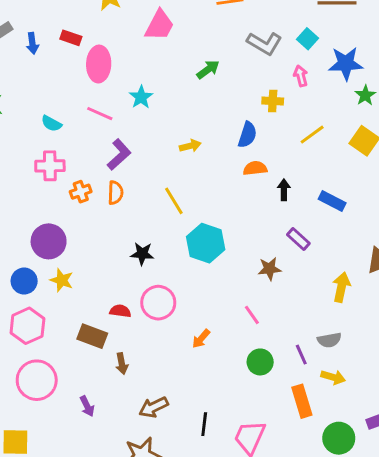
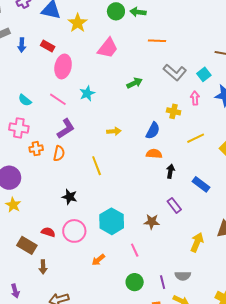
cyan hexagon: (206, 243) -> (112, 221), moved

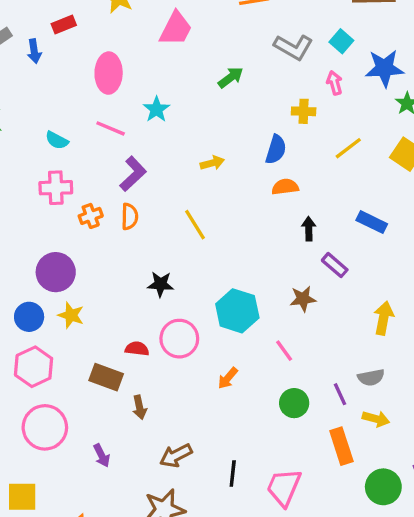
red rectangle: (48, 46) -> (64, 24), moved, turned -40
black arrow: (170, 171) -> (309, 229), moved

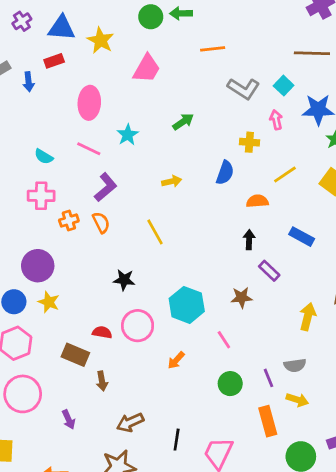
green arrow: (231, 77) -> (183, 122), moved
orange semicircle: (285, 187) -> (257, 201), moved
orange semicircle: (130, 217) -> (101, 223), turned -30

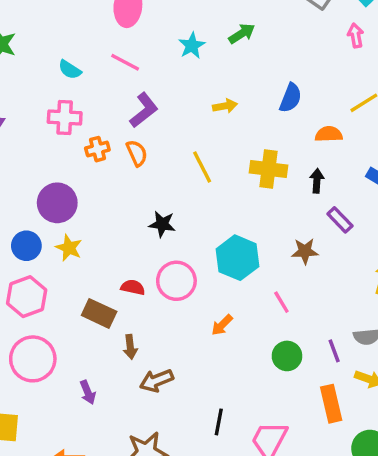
cyan star: (128, 135) -> (192, 46), moved
yellow cross: (249, 142) -> (268, 169), moved, size x1.5
brown arrow: (130, 422) -> (156, 381), moved

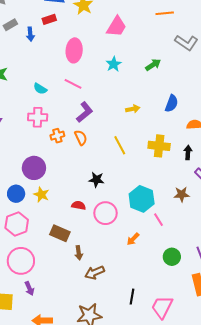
green arrow: (242, 34) -> (153, 65), moved
cyan star: (192, 46) -> (114, 64), moved
red semicircle: (133, 287) -> (79, 205), moved
pink line: (281, 302) -> (159, 220), moved
purple arrow: (88, 392) -> (29, 288), moved

